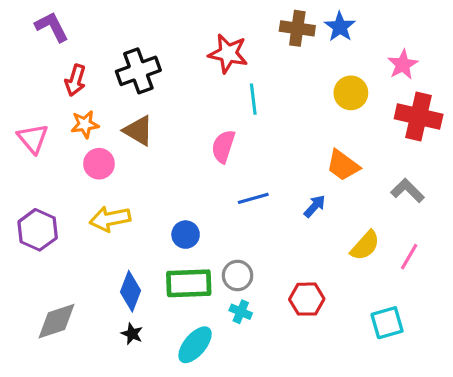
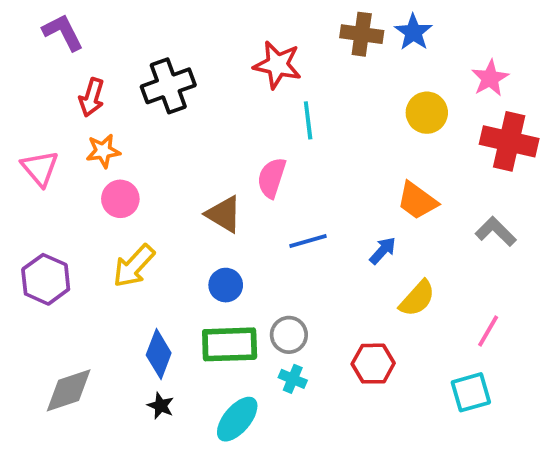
brown triangle: (138, 131) -> (224, 214), moved
yellow arrow: (110, 219) -> (134, 266), turned -36
yellow semicircle: (365, 246) -> (417, 298), moved
pink line: (409, 257) -> (488, 331), moved

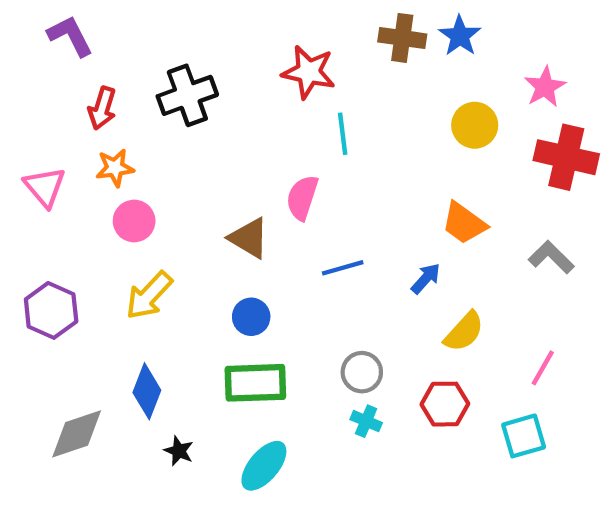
gray circle: (289, 335) -> (362, 372), moved
blue diamond: (159, 354) -> (147, 391), moved
red hexagon: (373, 364) -> (445, 404), moved
cyan cross: (293, 379) -> (366, 421), moved

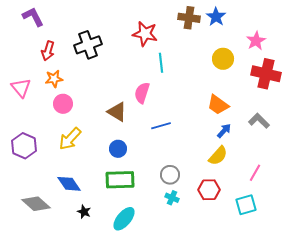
blue arrow: (426, 278) -> (224, 131), moved
blue diamond: (147, 391) -> (69, 184), turned -55
gray diamond: (77, 434) -> (36, 204), turned 60

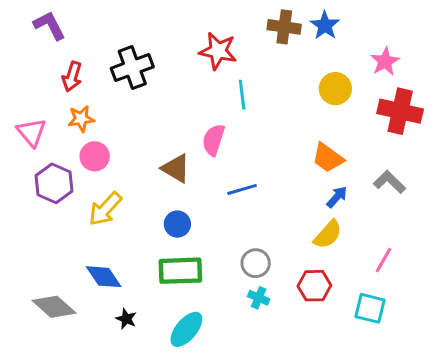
purple hexagon: (24, 146) -> (54, 183), moved
cyan square: (246, 205) -> (370, 308), turned 30

